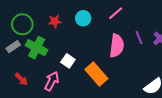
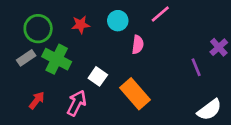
purple line: (139, 38) -> (196, 67), moved
pink semicircle: (117, 46) -> (138, 45), moved, size x0.6
red arrow: (21, 79) -> (37, 100), turned -96

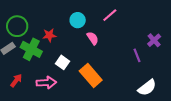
red star: (81, 25) -> (49, 35), moved
pink semicircle: (138, 45) -> (93, 38), turned -40
pink arrow: (77, 103) -> (46, 83), turned 60

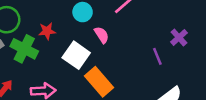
white square: (62, 62) -> (76, 55), moved, size x1.5

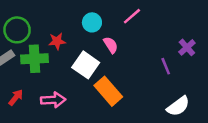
green cross: (24, 49) -> (34, 59), turned -30

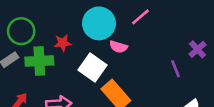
cyan circle: (92, 22) -> (99, 23), size x1.6
pink semicircle: (111, 45) -> (118, 47), turned 140

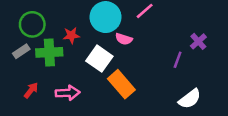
purple line: (175, 69) -> (178, 60), turned 42

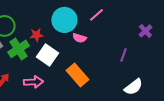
purple cross: (198, 41) -> (145, 31), moved
green cross: (49, 52) -> (18, 49), turned -30
white square: (99, 59) -> (47, 55), moved

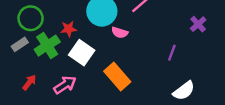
pink arrow: (33, 82) -> (65, 85), turned -30

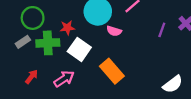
green cross: (47, 46) -> (48, 43), turned 30
purple line: (172, 53) -> (162, 30), moved

